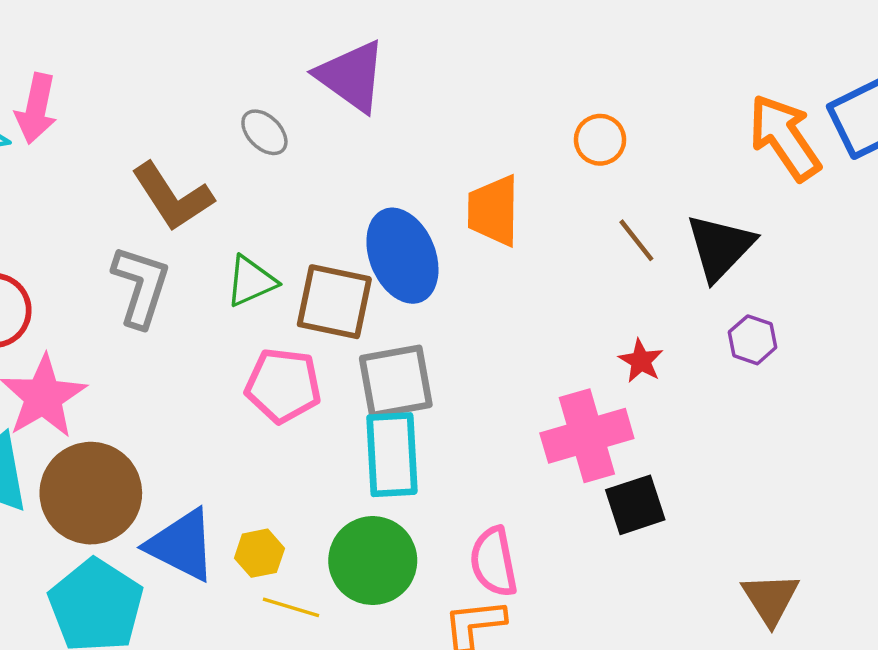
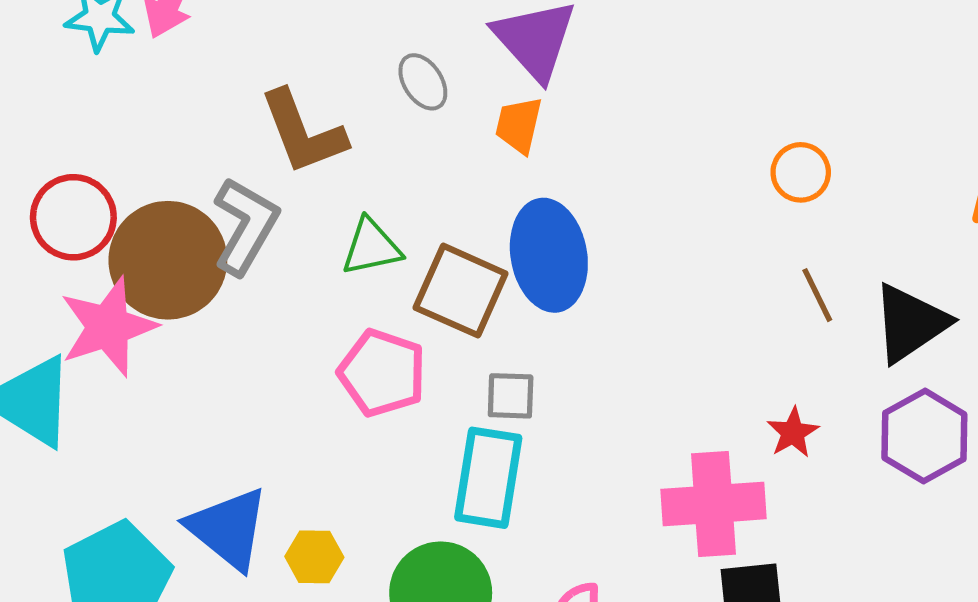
orange trapezoid: (493, 211) -> (519, 125), moved, size x0.7
purple hexagon: (753, 340) -> (924, 436), size x1.6
gray square: (396, 381) -> (511, 396), size x0.6
brown circle: (91, 493) -> (168, 260), moved

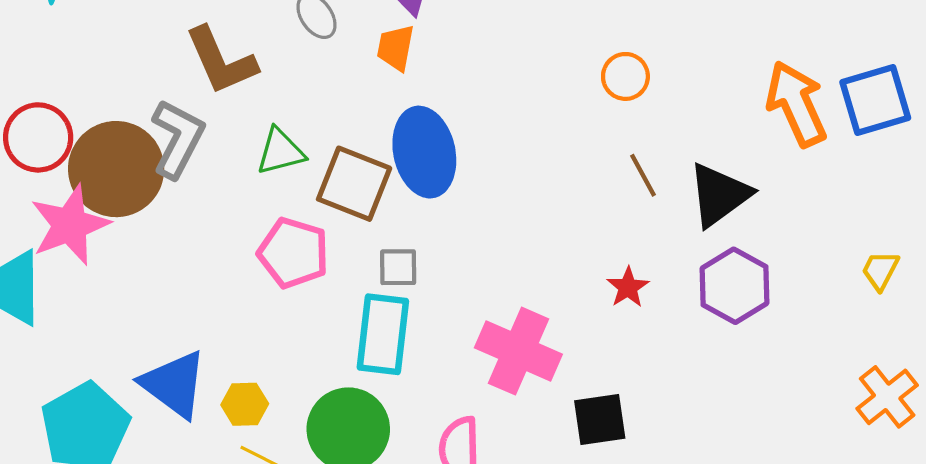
pink cross: (713, 504) -> (518, 351), moved, turned 30

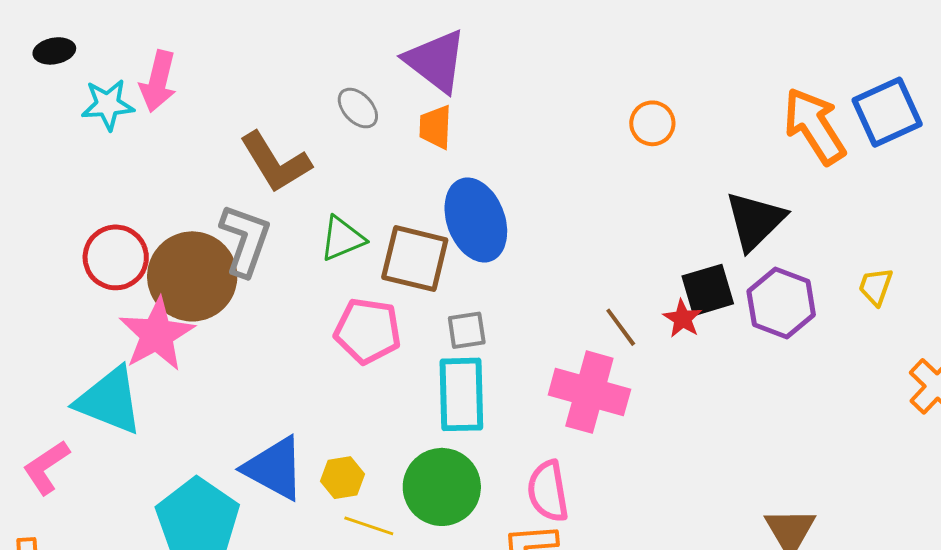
brown line: (643, 175) -> (621, 327), moved
yellow trapezoid: (880, 270) -> (876, 287), moved
black square: (600, 420) -> (708, 290), moved

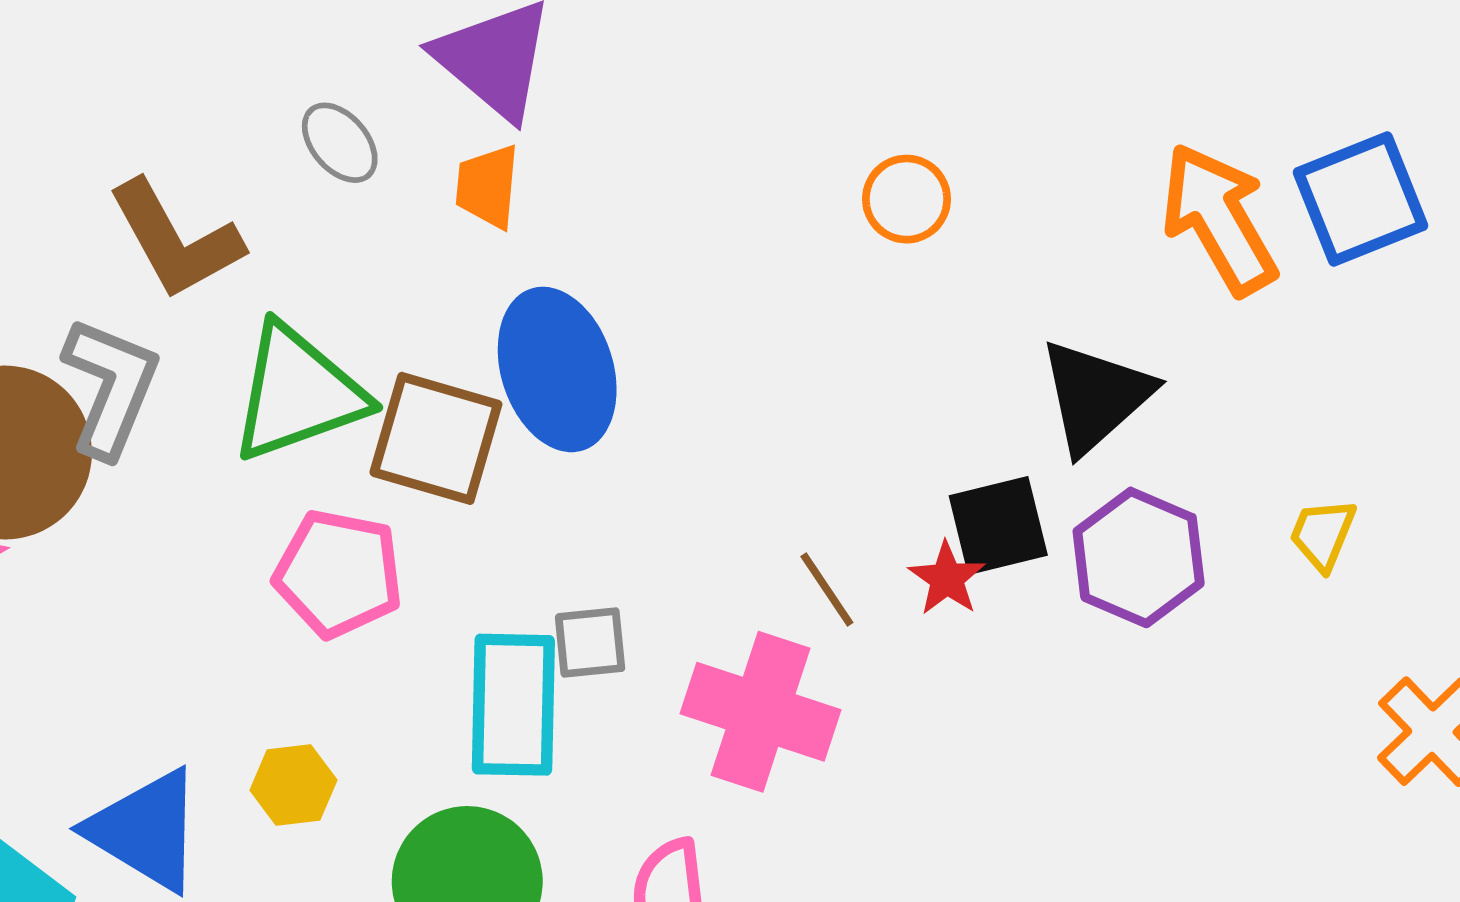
green triangle: (342, 238) -> (298, 393), size x1.6
gray square: (467, 330) -> (590, 643), moved
yellow hexagon: (343, 478) -> (293, 785), moved

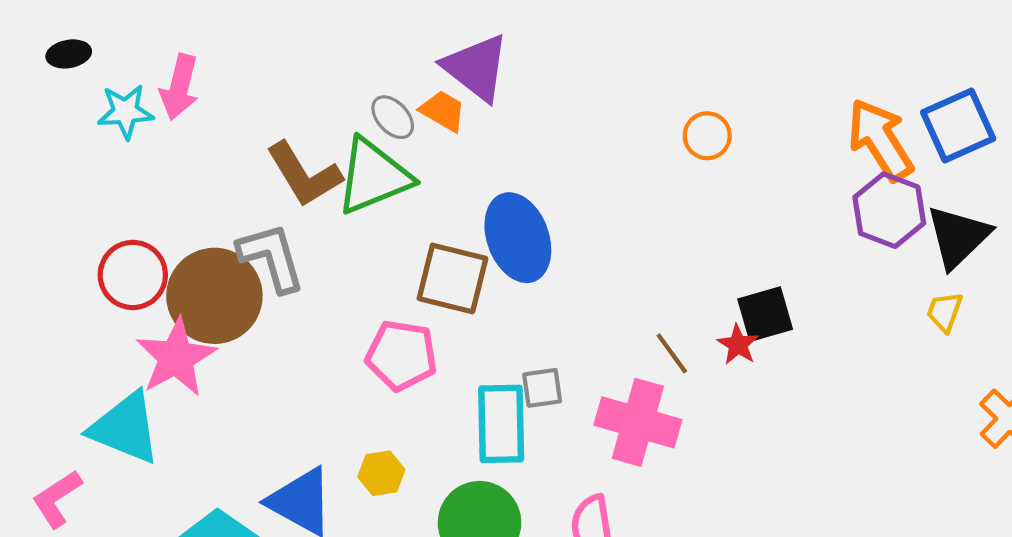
orange trapezoid: (488, 186) -> (443, 111), moved, turned 117
gray L-shape: (111, 387) -> (271, 257), turned -36
green triangle: (298, 393) -> (373, 176), moved
black triangle: (1096, 396) -> (958, 237), moved
purple hexagon: (1139, 557) -> (889, 210), moved

